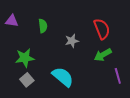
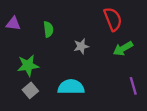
red semicircle: (102, 29) -> (113, 19), moved
green arrow: (103, 55) -> (123, 49), moved
cyan semicircle: (63, 77) -> (71, 87), turned -40

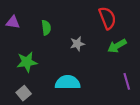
gray square: (30, 90) -> (24, 93), moved

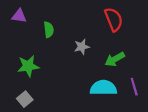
purple triangle: (13, 22) -> (19, 16), moved
green arrow: (117, 46) -> (115, 59), moved
cyan semicircle: (68, 82) -> (103, 88), moved

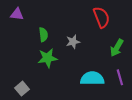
green semicircle: (49, 30) -> (43, 35), moved
green arrow: (115, 59) -> (117, 48), moved, turned -30
green star: (28, 66) -> (47, 58), moved

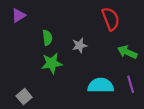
purple triangle: (17, 14) -> (18, 15), turned -40
green arrow: (117, 48) -> (127, 52), turned 84

